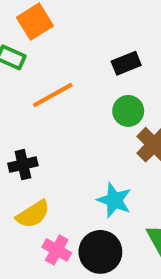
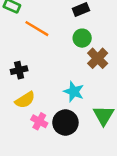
orange line: (53, 95) -> (37, 29), turned 60

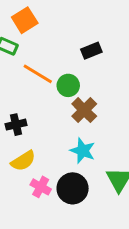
green circle: (82, 38) -> (68, 85), moved
brown cross: (98, 58) -> (84, 110), moved

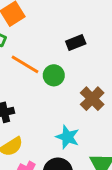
brown cross: (84, 110) -> (92, 99), moved

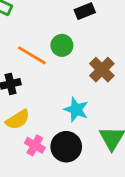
orange line: (25, 64) -> (32, 55), moved

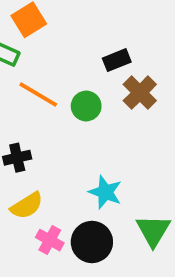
orange line: (32, 55) -> (38, 95), moved
brown cross: (102, 70) -> (140, 93), moved

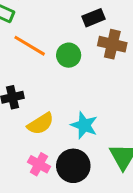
brown cross: (140, 93) -> (112, 44), turned -32
yellow semicircle: (27, 206) -> (41, 124), moved

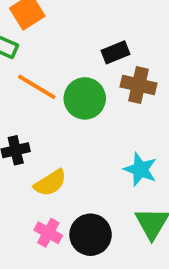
green circle: (69, 55) -> (85, 98), size x1.4
cyan star: (84, 125) -> (140, 169), moved

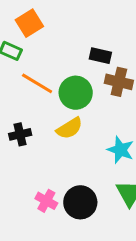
black rectangle: (115, 52) -> (100, 56), turned 35
yellow semicircle: (50, 183) -> (69, 128), moved

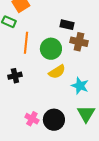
orange line: (37, 83) -> (26, 43), turned 65
yellow semicircle: (69, 128) -> (57, 72), moved

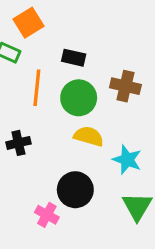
black rectangle: (67, 25) -> (74, 58), moved
yellow semicircle: (57, 72) -> (89, 136), turned -132
black circle: (54, 120) -> (75, 190), moved

